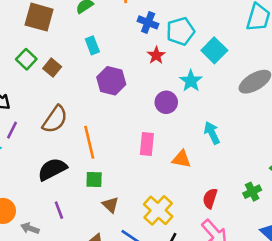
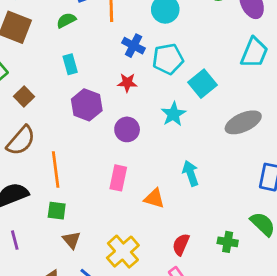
red star: (156, 55) -> (127, 83), moved, turned 30
brown square: (52, 68) -> (24, 97), moved
purple circle: (166, 102) -> (127, 129), moved
green cross: (252, 192) -> (228, 242), turned 30

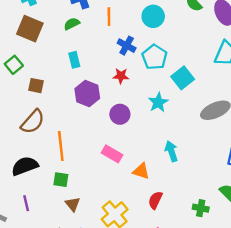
cyan pentagon: (168, 59) -> (155, 57), turned -30
brown square: (24, 97) -> (36, 86), turned -35
pink rectangle: (118, 178) -> (112, 154), turned -72
red semicircle: (181, 244) -> (155, 200), moved

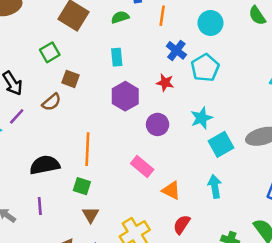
cyan square: (183, 78) -> (221, 144), moved
brown semicircle: (33, 122) -> (51, 102), moved, size x0.7
cyan arrow: (171, 151) -> (215, 186), moved

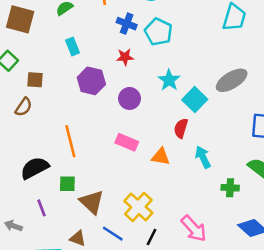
green square: (82, 186) -> (67, 184), moved
cyan arrow: (215, 186) -> (203, 157), moved
brown triangle: (91, 215) -> (92, 202), size x1.5
red semicircle: (182, 225) -> (181, 128), moved

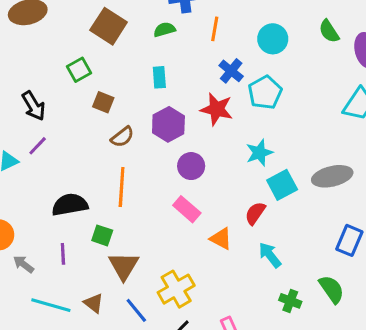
red star: (125, 57) -> (217, 109), size x1.5
purple circle: (130, 98) -> (191, 166), moved
brown semicircle: (24, 107) -> (122, 137), moved
cyan arrow: (203, 157) -> (270, 255), turned -30

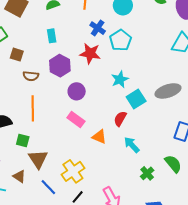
brown semicircle: (122, 137) -> (31, 76), turned 49
green cross: (290, 301) -> (147, 173), turned 32
brown triangle: (94, 303) -> (19, 176), moved

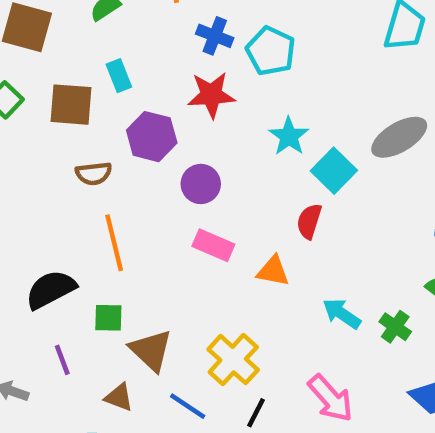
brown square: (17, 55) -> (71, 105), moved, size x1.5
cyan arrow: (132, 145) -> (342, 314), moved

